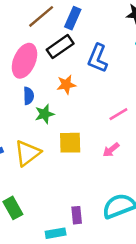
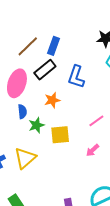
yellow square: (70, 143) -> (60, 135), moved

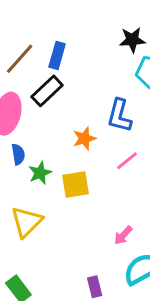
blue L-shape: (76, 77) -> (119, 116), moved
orange star: (52, 100) -> (84, 138), moved
pink arrow: (93, 150) -> (123, 235), moved

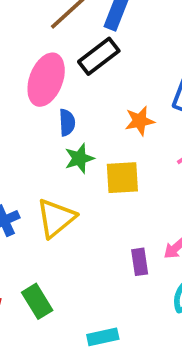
blue semicircle: (18, 154) -> (67, 122), moved
purple rectangle: (95, 287) -> (140, 262), moved

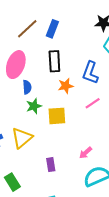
black rectangle: (99, 56) -> (54, 61), moved, turned -55
purple rectangle: (140, 262) -> (51, 165), moved

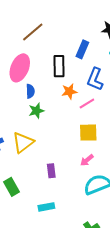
blue rectangle: (52, 29) -> (82, 49), moved
pink line: (93, 103) -> (87, 104), moved
yellow square: (57, 116) -> (88, 133), moved

